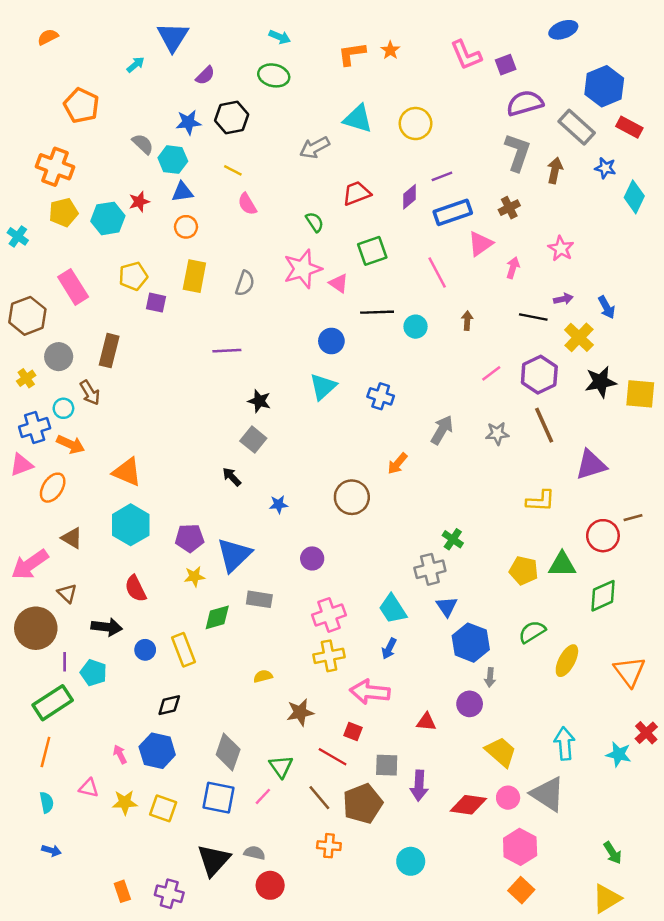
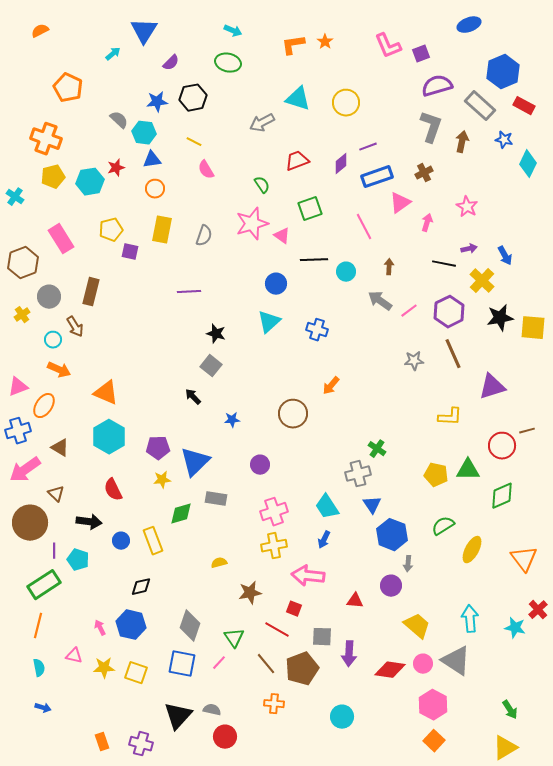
blue cross: (35, 428) -> (18, 431), moved
gray arrow: (442, 430) -> (380, 301), moved, turned -85

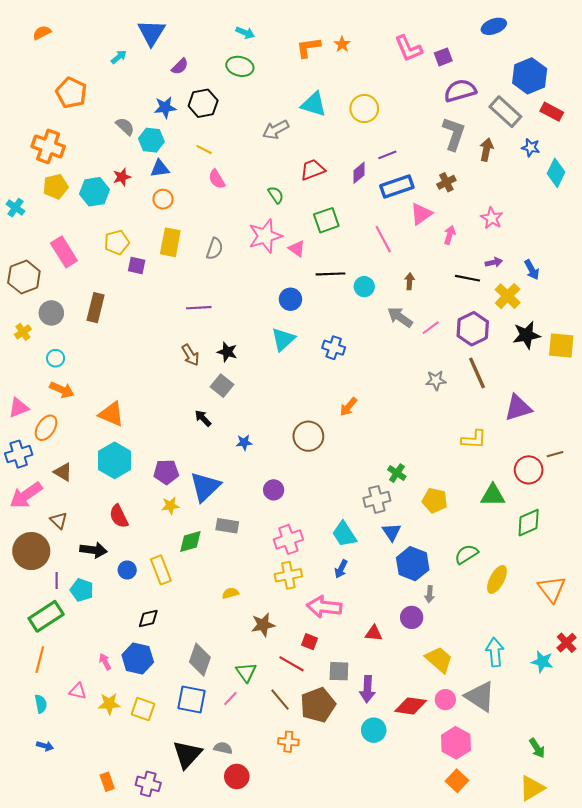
brown arrow: (75, 327) -> (190, 355), moved
yellow pentagon: (436, 475) -> (435, 500), moved
cyan circle: (342, 717) -> (374, 730), moved

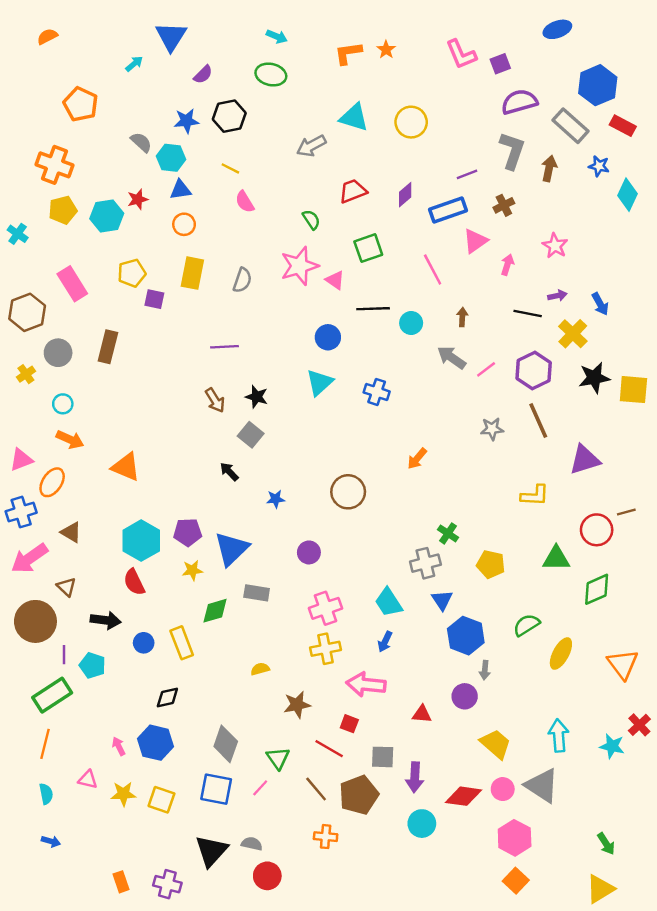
purple line: (387, 155) -> (467, 174), moved
orange arrow: (348, 407) -> (417, 459), moved
cyan hexagon: (115, 460) -> (141, 541), moved

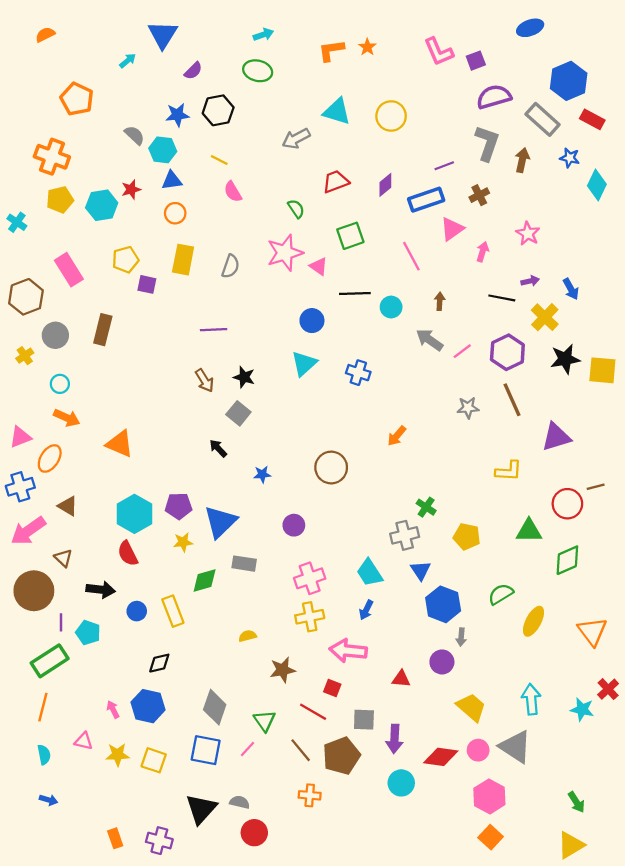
cyan arrow: (277, 36) -> (263, 35), turned -42

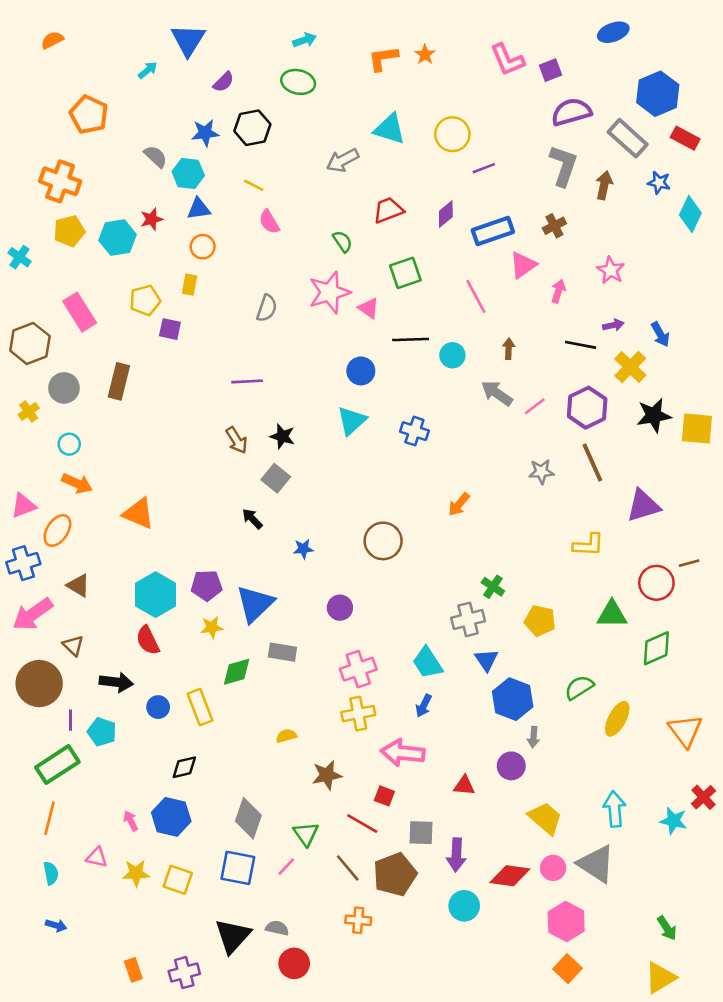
purple line: (444, 166) -> (484, 168), moved
yellow rectangle: (183, 260) -> (190, 285), moved, size x0.6
purple cross: (159, 841) -> (184, 973), turned -30

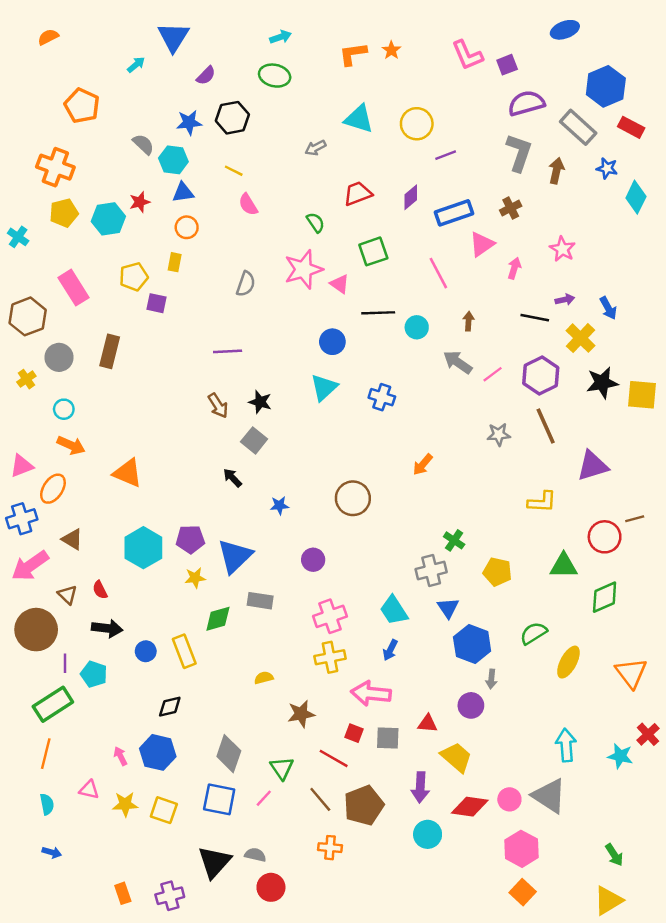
gray arrow: (343, 160) -> (316, 148), size x0.7
red semicircle: (148, 640) -> (100, 590), moved, size x0.7
yellow trapezoid: (545, 818) -> (456, 757), moved
gray square: (421, 833) -> (388, 738), moved

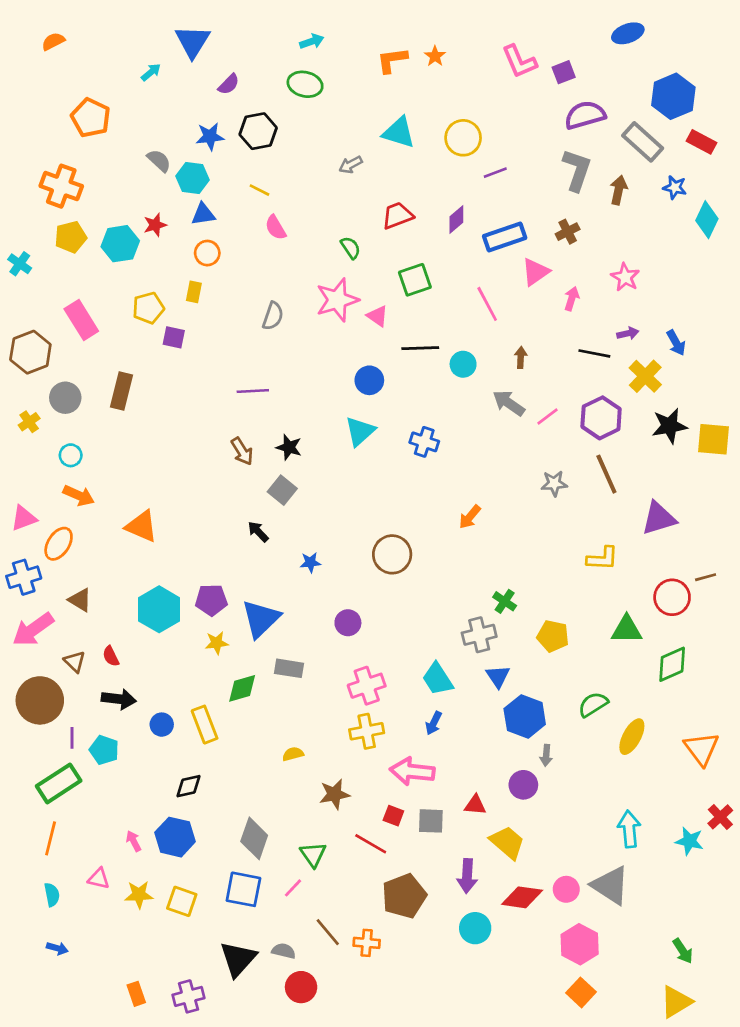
brown line: (320, 799) -> (328, 932), moved

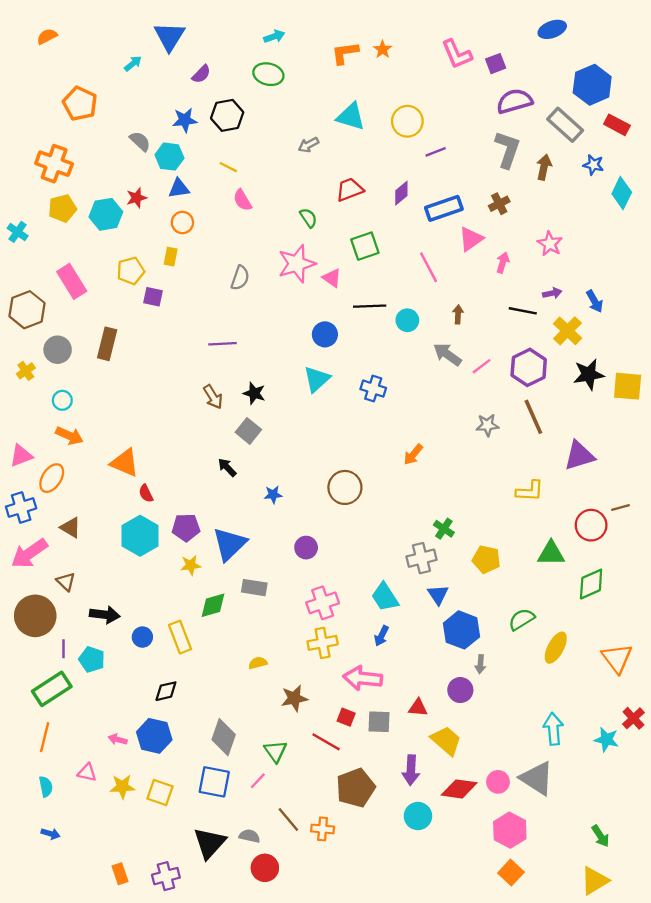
red semicircle: (111, 656) -> (146, 493), moved
pink arrow: (134, 841) -> (118, 739), turned -48

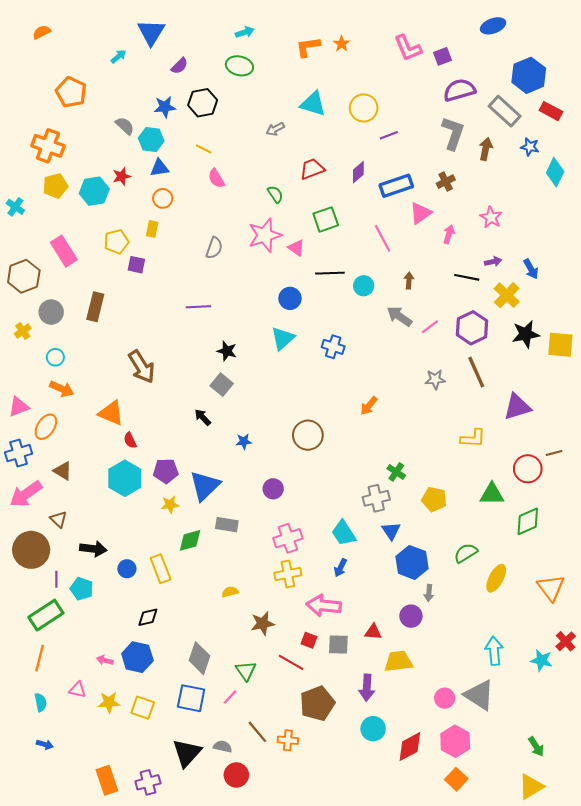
brown arrow: (213, 397) -> (142, 367), moved, size x1.5
yellow trapezoid: (446, 741) -> (398, 661), turned -48
red diamond: (459, 789) -> (410, 747), moved, turned -36
orange rectangle: (120, 874) -> (107, 780), size x1.5

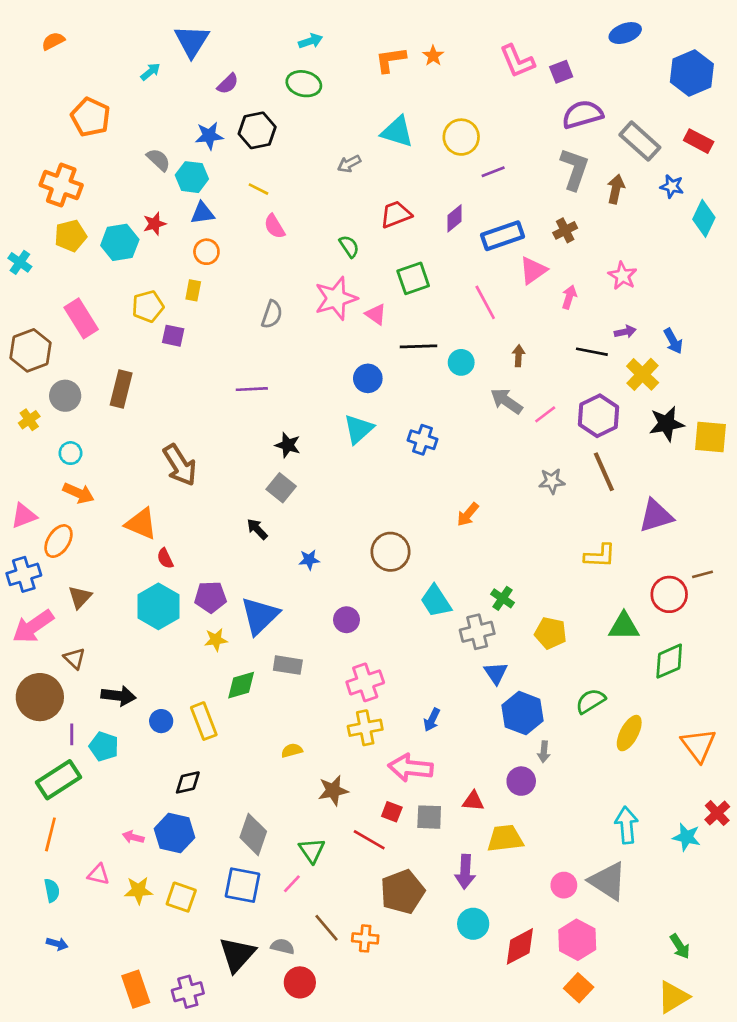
blue hexagon: (529, 75) -> (692, 73), moved
brown triangle: (63, 471) -> (80, 597), turned 42
cyan trapezoid: (344, 533) -> (436, 601), moved

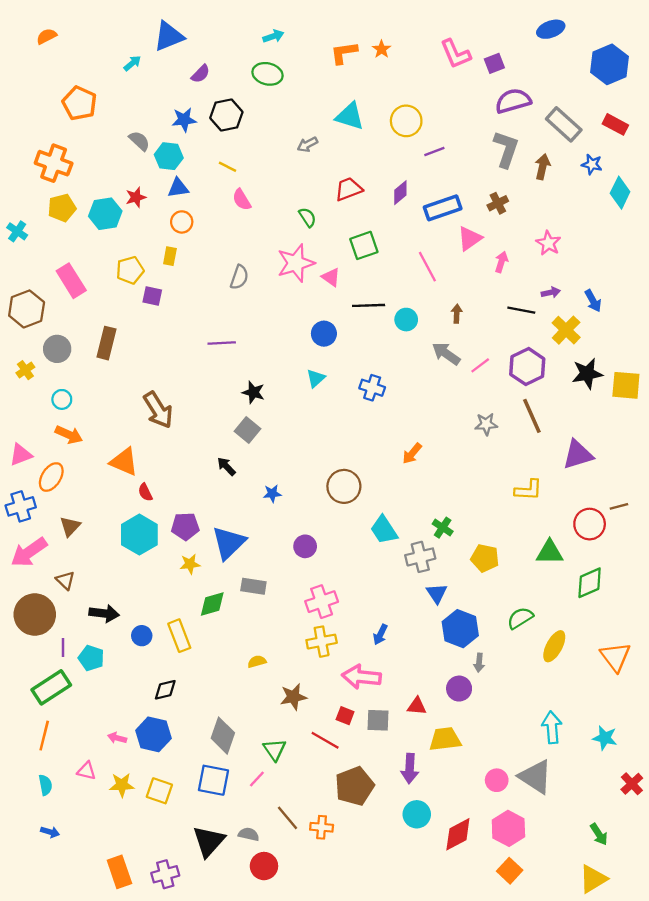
blue triangle: (192, 41) -> (169, 36), turned 36
cyan triangle: (358, 429) -> (316, 378), size x0.7
red cross: (717, 813) -> (632, 784), moved

